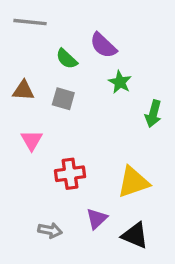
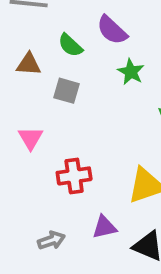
brown triangle: (23, 90) -> (29, 64), moved
purple triangle: (97, 219) -> (104, 227), turned 30
gray arrow: (50, 230) -> (51, 240), turned -30

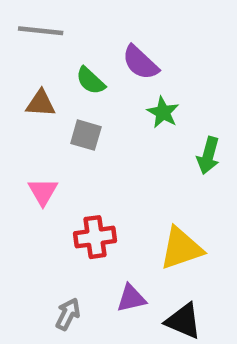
gray arrow: (51, 240) -> (68, 314), turned -44

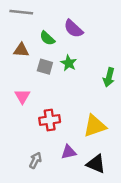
green star: (163, 112) -> (69, 63), moved

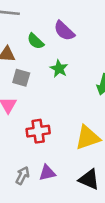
gray square: (45, 67) -> (21, 78), moved
purple triangle: (69, 152) -> (47, 173), moved

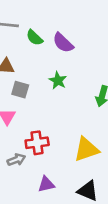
green semicircle: (36, 41) -> (34, 38), moved
gray arrow: (22, 175) -> (16, 160), moved, turned 42

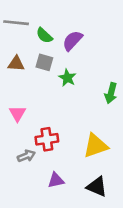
purple semicircle: (63, 43) -> (72, 41), turned 90
gray square: (20, 90) -> (44, 62), moved

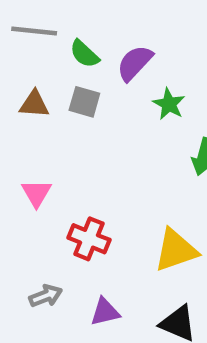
green star: (67, 78) -> (169, 104), moved
red cross: (47, 139) -> (89, 239), turned 30
gray arrow: (26, 156) -> (46, 296), moved

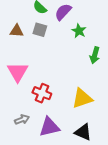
pink triangle: (36, 193) -> (18, 72), size x1.5
purple triangle: (105, 312) -> (49, 127), size x1.5

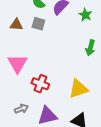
green star: (79, 31) -> (85, 15), moved

